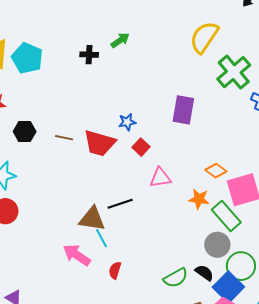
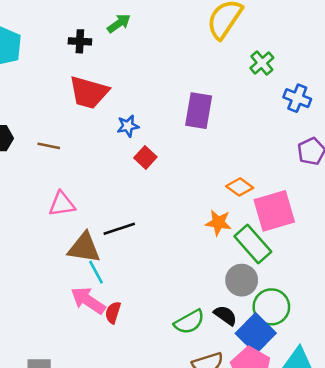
green cross: (234, 72) -> (262, 63), size x0.6
red trapezoid: (100, 143) -> (89, 92), moved
pink triangle: (160, 178) -> (62, 204), moved
pink arrow: (77, 255) -> (88, 300), moved

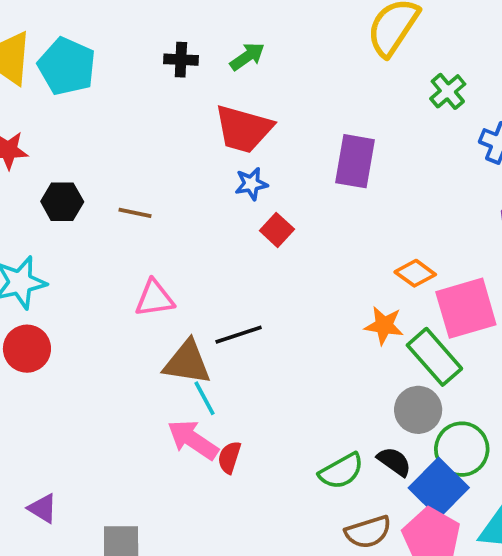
green arrow: (119, 23) -> (247, 56), moved
red trapezoid: (89, 92) -> (243, 129), moved

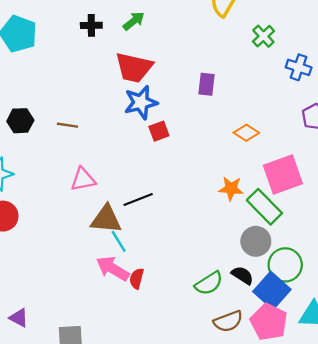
purple rectangle: (355, 161) -> (207, 84), size x0.7
blue star: (251, 184) -> (141, 102), size x1.6
red square: (277, 230) -> (159, 131), turned 30
orange diamond: (415, 273) -> (246, 133), moved

